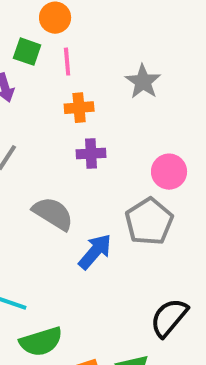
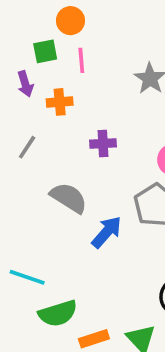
green square: (27, 52) -> (45, 51), turned -30
orange cross: (79, 108) -> (60, 102), moved

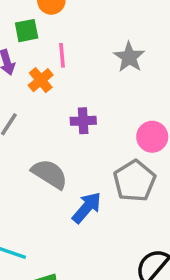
pink line: (81, 60) -> (62, 55), moved
orange cross: (60, 102) -> (41, 80), turned -35

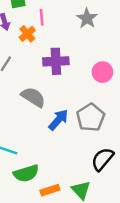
purple cross: (83, 121) -> (56, 61), size x1.5
gray pentagon: (134, 181) -> (91, 117), moved

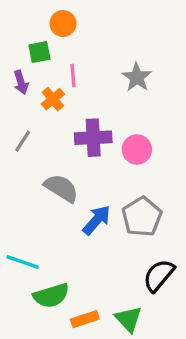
pink circle: (102, 72) -> (137, 149), moved

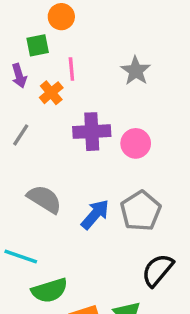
gray semicircle: (61, 188) -> (44, 199), moved

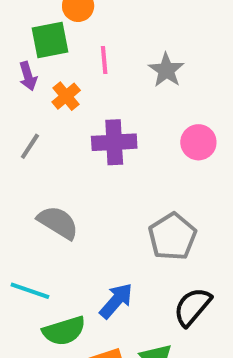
green square: (38, 45) -> (50, 40), size x1.4
pink line: (71, 69) -> (104, 60), moved
pink circle: (136, 143) -> (198, 142), moved
blue arrow: (95, 214) -> (116, 301), moved

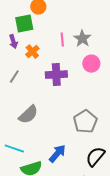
pink line: (104, 60) -> (62, 40), moved
pink circle: (198, 142) -> (91, 64), moved
gray semicircle: (58, 223) -> (28, 115), turned 105

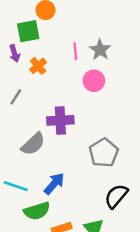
pink circle: (91, 64) -> (94, 81), moved
purple cross: (56, 75) -> (60, 120), moved
blue arrow: (57, 154) -> (54, 184), moved

